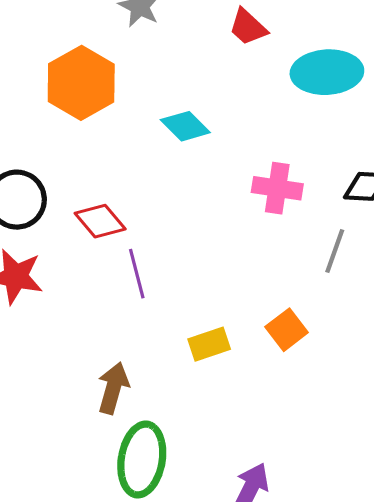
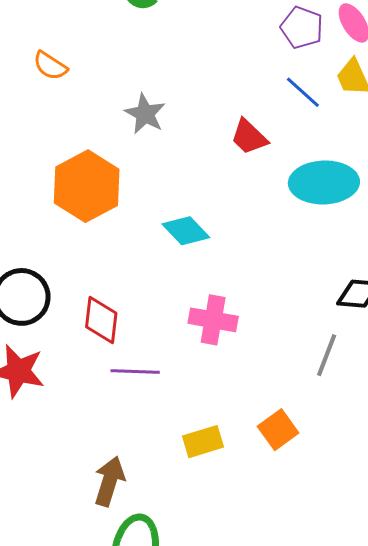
pink cross: (277, 188) -> (213, 320), moved
red diamond: (100, 221) -> (101, 320), turned 45
purple line: (137, 274) -> (135, 372), turned -75

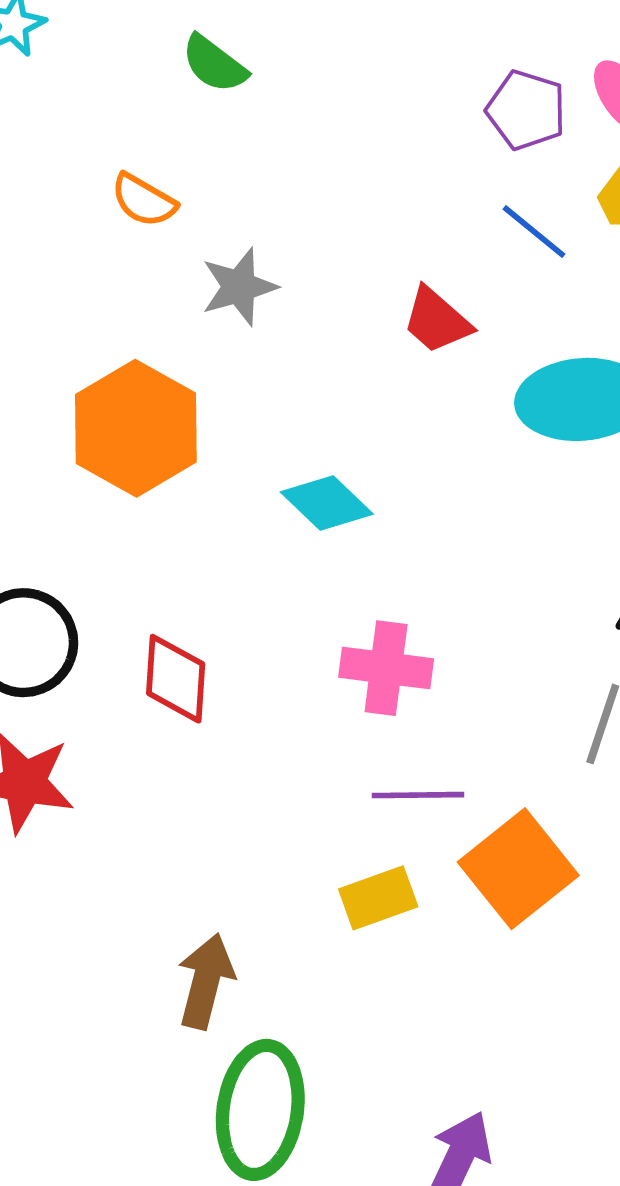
orange semicircle: (50, 66) -> (144, 200), moved
gray star: (145, 114) -> (239, 287), turned 30
purple line: (135, 372) -> (418, 795), moved
orange square: (278, 430) -> (518, 869), size x1.5

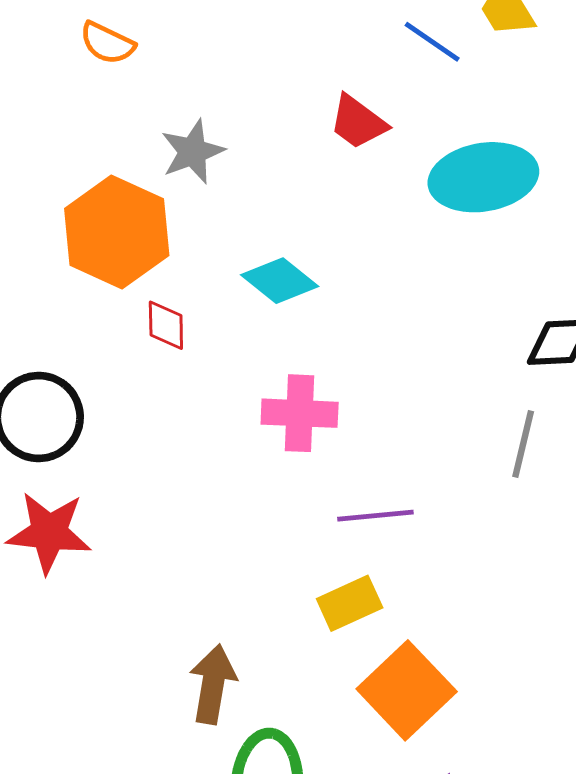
gray star: (239, 287) -> (193, 152), moved
pink cross: (386, 668) -> (300, 413), moved
red diamond: (176, 679) -> (166, 325), moved, size x0.7
orange square: (518, 869) -> (407, 690), moved

